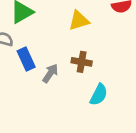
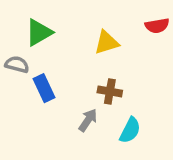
gray arrow: (50, 73) -> (88, 120), moved

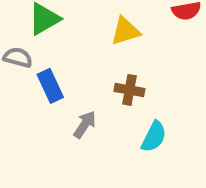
gray arrow: (88, 120) -> (85, 124), moved

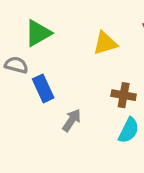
brown cross: (129, 90) -> (124, 95), moved

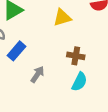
blue rectangle: (43, 88) -> (16, 51), turned 66

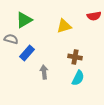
gray arrow: (37, 74) -> (44, 72), turned -40

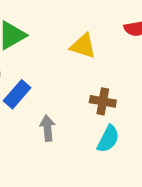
yellow triangle: (64, 26) -> (83, 46), turned 35

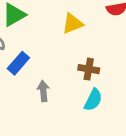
yellow triangle: (83, 46) -> (73, 24), turned -40

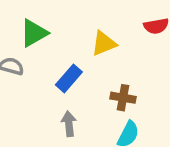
blue rectangle: (18, 63) -> (69, 78), moved

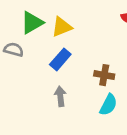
yellow triangle: (104, 44) -> (62, 27), moved

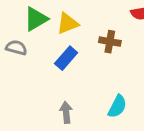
brown cross: (104, 75) -> (110, 42), moved
gray arrow: (60, 96) -> (66, 112), moved

